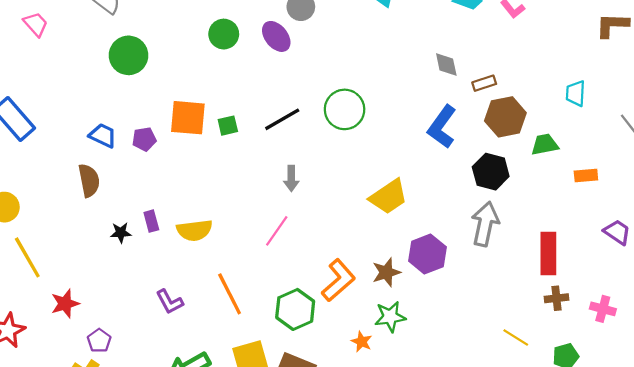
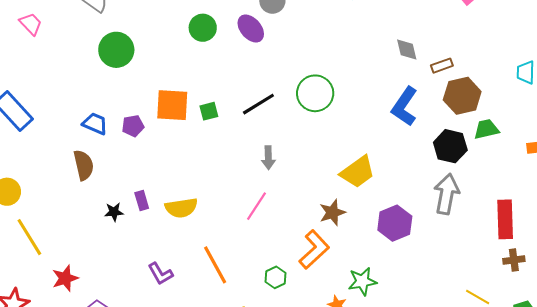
green trapezoid: (545, 145) -> (486, 129), moved
brown star: (386, 272) -> (332, 212), moved
green hexagon: (295, 309) -> (275, 277), size x0.6

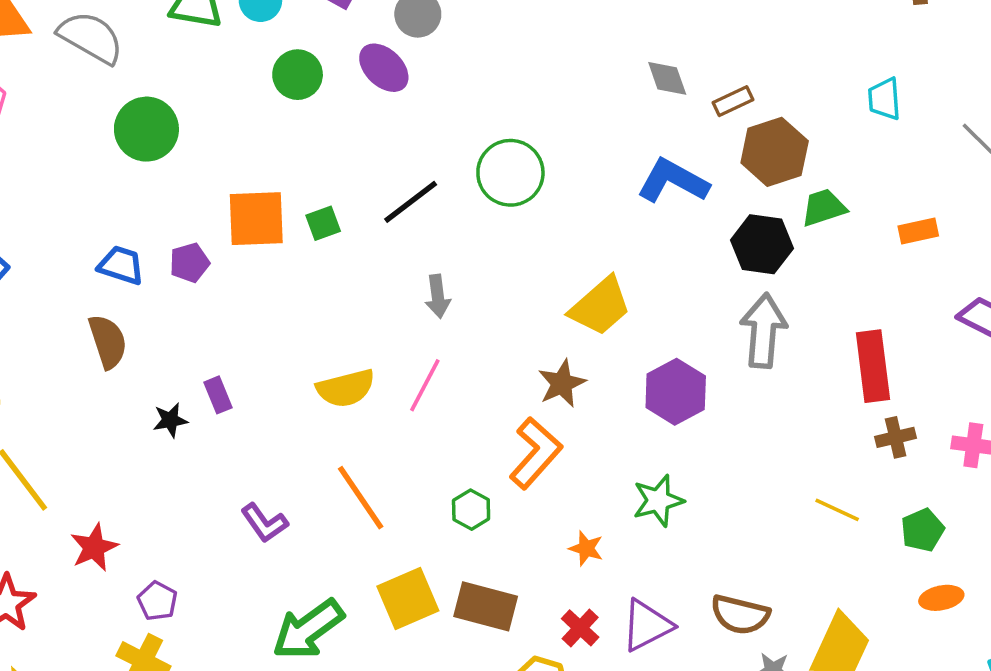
blue L-shape: (405, 106) -> (673, 181), turned 90
yellow semicircle: (181, 208) -> (346, 388), moved
green star: (362, 281) -> (658, 501), moved

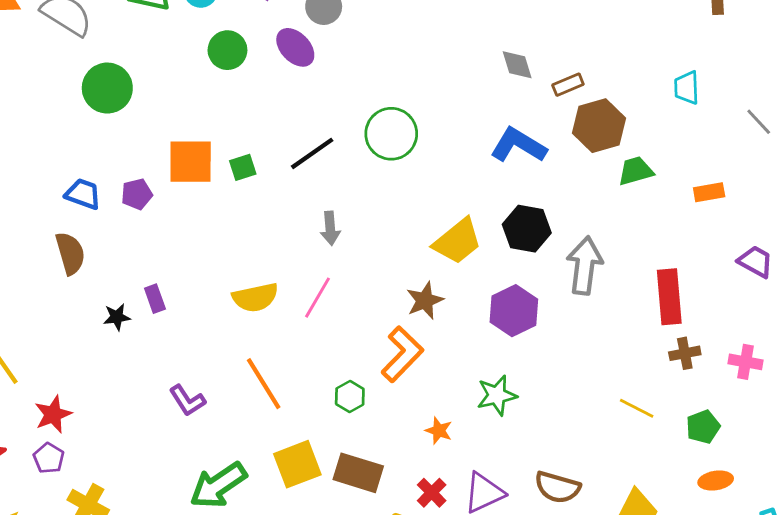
black hexagon: (762, 244) -> (527, 229), moved
purple pentagon: (157, 601) -> (49, 458), moved

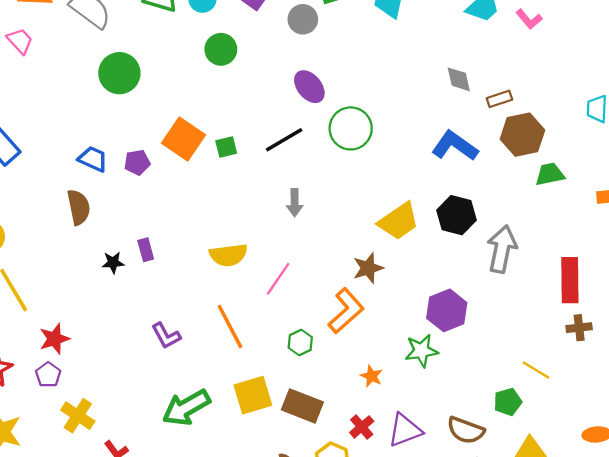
purple ellipse: (295, 47) -> (309, 87), moved
orange square: (191, 162) -> (183, 139), turned 30
pink line: (317, 298) -> (278, 279), moved
purple hexagon: (514, 311) -> (447, 310), moved
green pentagon: (703, 427) -> (508, 402), moved

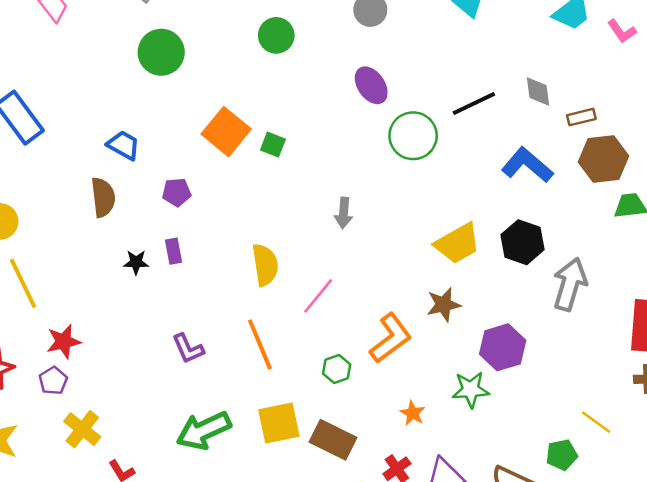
black line: (284, 140) -> (474, 103), moved
green square: (226, 147) -> (273, 145), turned 30
purple pentagon: (137, 162) -> (177, 192), moved
yellow semicircle: (228, 255) -> (265, 265), turned -96
brown star: (368, 268) -> (444, 305), moved

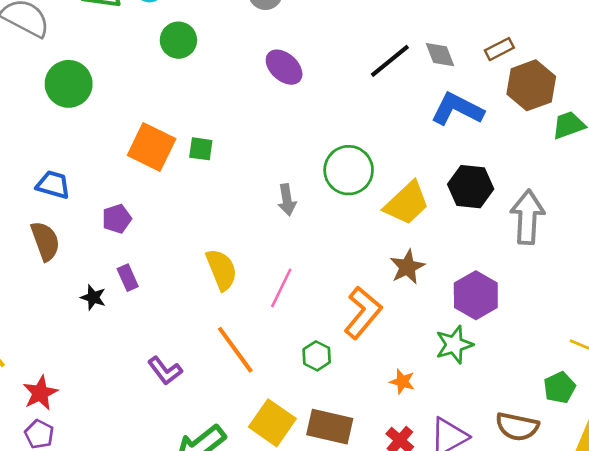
gray diamond: (538, 91) -> (440, 55), moved
green circle: (413, 136) -> (349, 170), moved
black star: (136, 262) -> (93, 297), turned 30
yellow square: (279, 423) -> (272, 423), turned -30

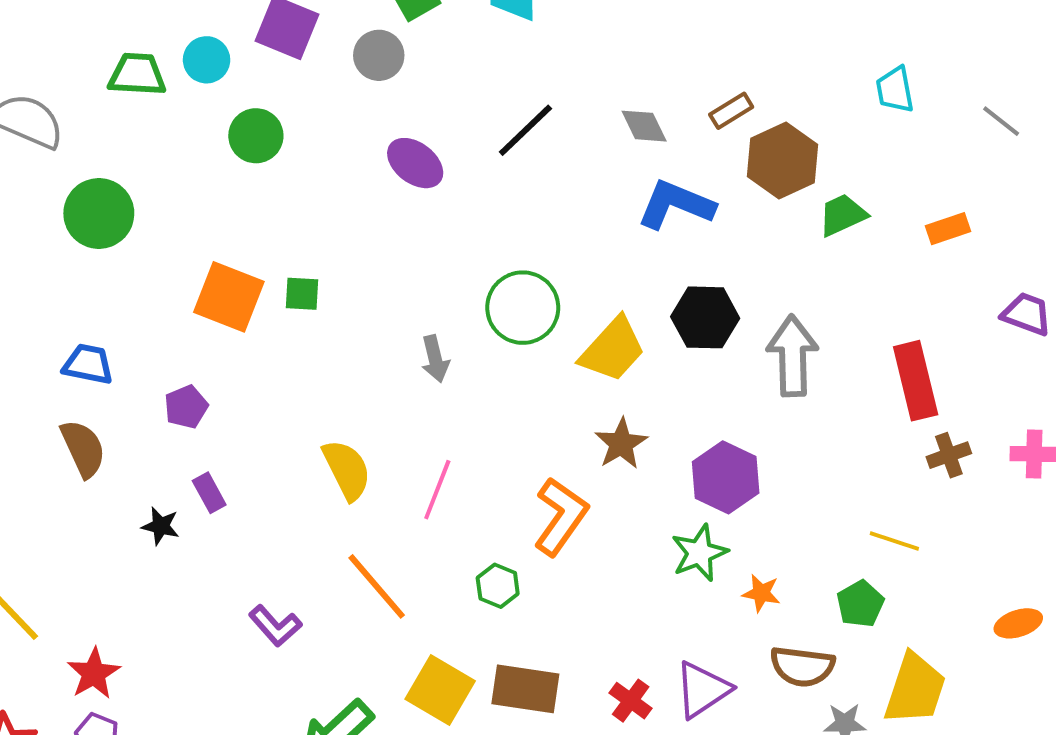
black line: (390, 61) -> (525, 130), moved
orange star: (402, 382) -> (761, 593), moved

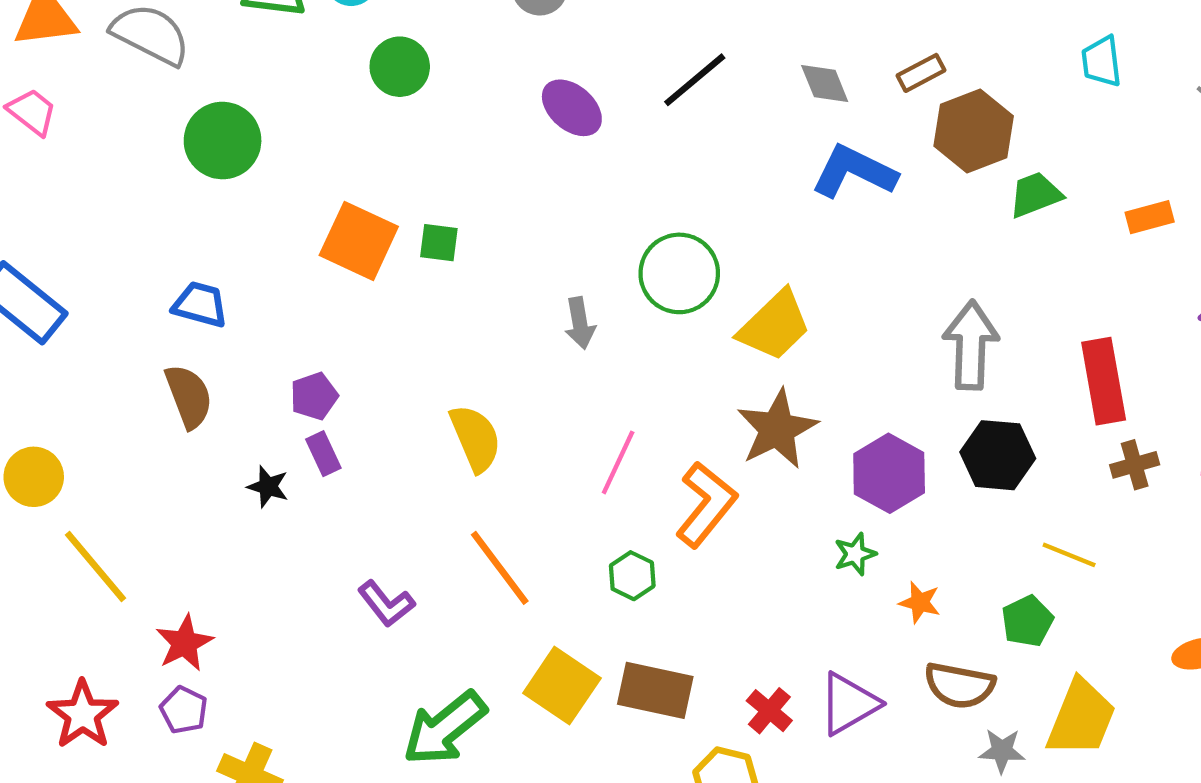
black hexagon: (705, 317) -> (998, 455), moved
purple pentagon: (186, 407) -> (314, 396), moved
brown star: (621, 444) -> (777, 429), size x1.4
pink line: (437, 490) -> (618, 462), moved
green star: (699, 553) -> (855, 554), size x0.7

